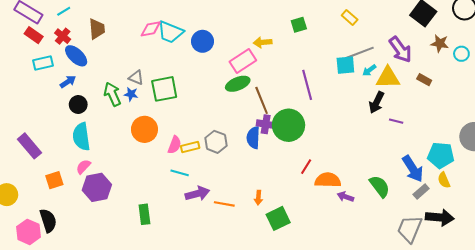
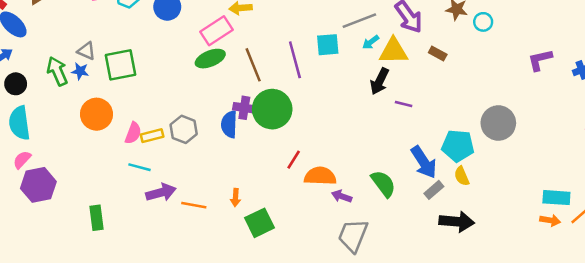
cyan square: (345, 65) -> (328, 45), moved
brown line: (262, 100) -> (253, 65), moved
gray trapezoid: (410, 229) -> (353, 235), moved

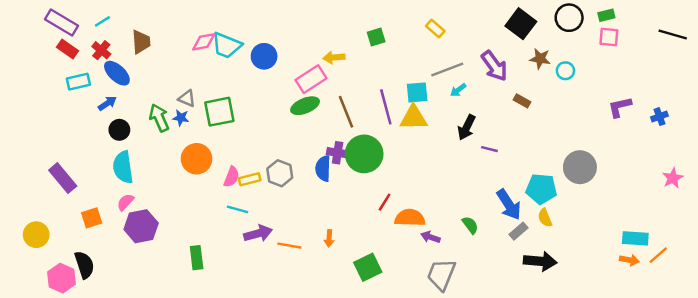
yellow triangle: (393, 51) -> (414, 118), moved
green semicircle: (383, 184) -> (470, 225), size x0.7
green square: (260, 223) -> (368, 267), moved

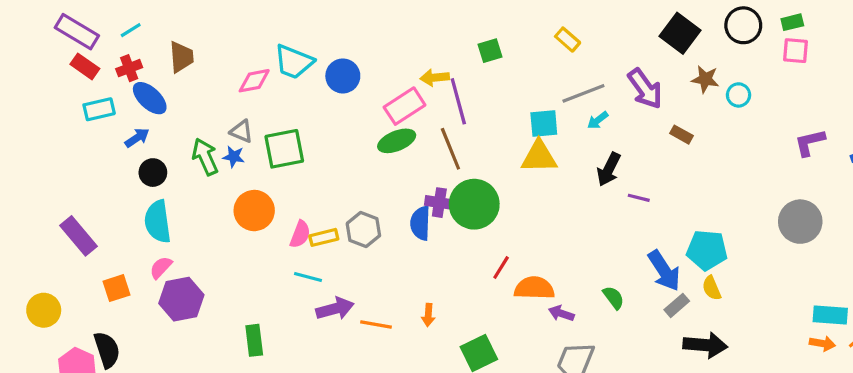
pink diamond: (204, 42) -> (254, 81), moved
red cross: (101, 50) -> (129, 68), turned 30
purple line: (386, 107) -> (458, 101), moved
gray circle: (580, 167) -> (800, 222), moved

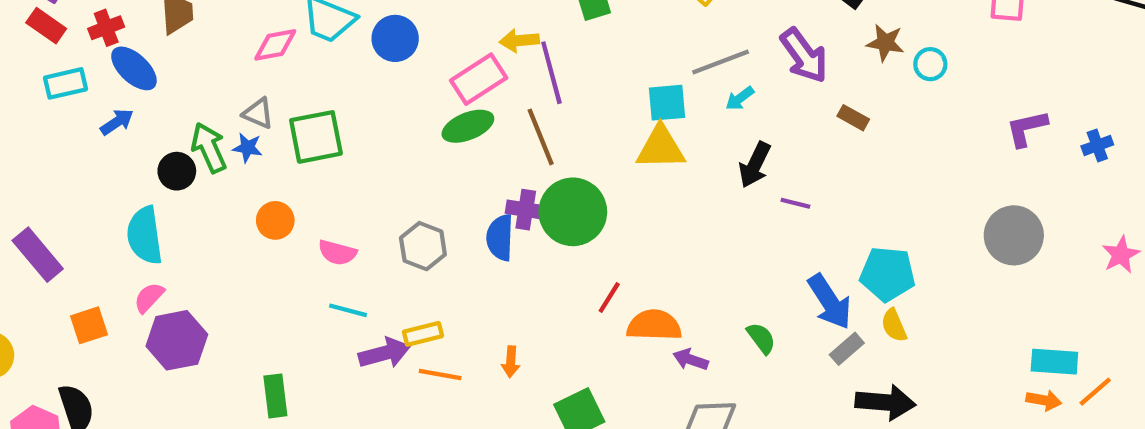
black circle: (153, 173) -> (177, 171), moved
orange circle: (254, 211) -> (275, 220), size x0.7
pink semicircle: (300, 234) -> (337, 253), turned 84
yellow rectangle: (324, 237) -> (423, 334), moved

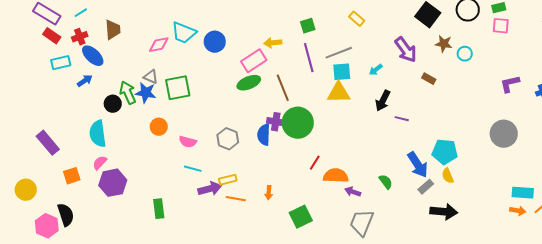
gray line: (721, 62) -> (339, 53), moved
purple line: (551, 73) -> (309, 58), moved
blue star: (247, 148) -> (146, 93), size x1.5

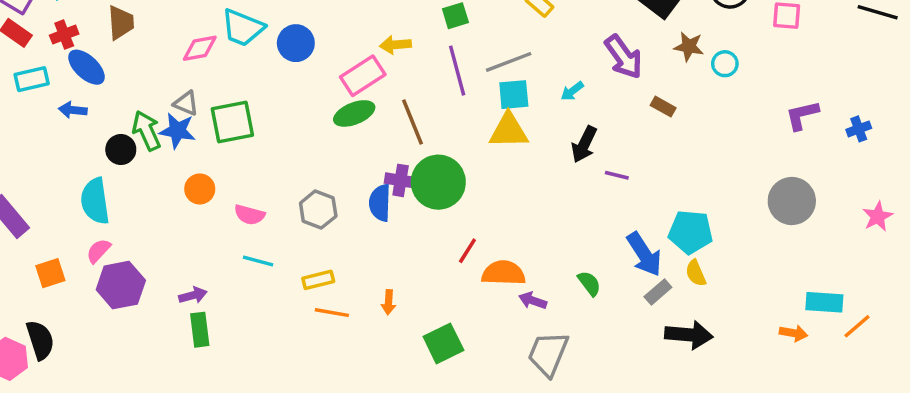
blue arrow: (85, 81) -> (73, 110), turned -140
purple arrow: (210, 189) -> (193, 295), moved, size x0.7
orange arrow: (518, 211) -> (794, 333), moved

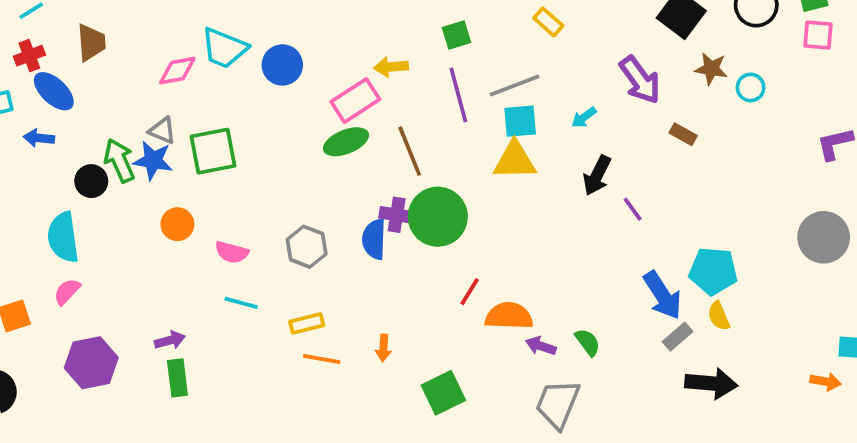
purple line: (617, 175) -> (633, 209), turned 40
green semicircle: (589, 283) -> (588, 342), moved
purple hexagon: (121, 285) -> (91, 363), moved

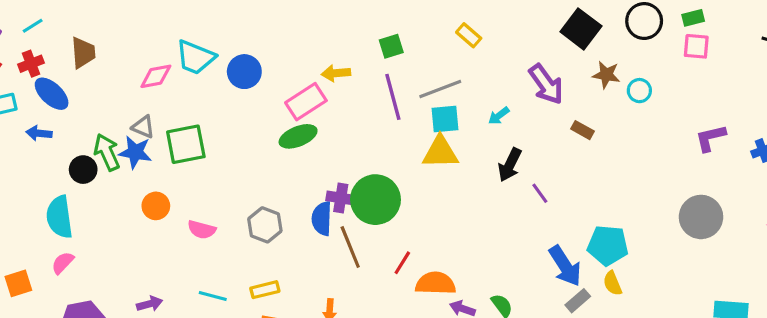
brown line: (410, 151) -> (350, 247), moved
cyan line: (241, 303) -> (213, 296), moved

